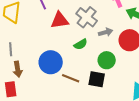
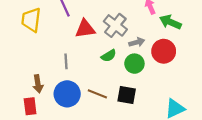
gray line: (11, 49) -> (66, 61), moved
green circle: (107, 60) -> (134, 64), moved
blue circle: (51, 62) -> (67, 94), moved

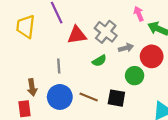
green circle: (134, 64) -> (135, 76), moved

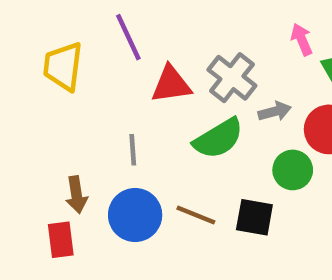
green semicircle: (99, 61) -> (218, 138), size x1.6

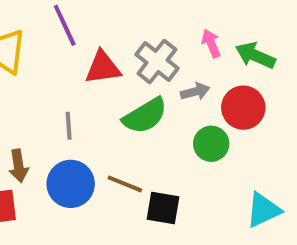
pink arrow: (302, 39) -> (211, 43), moved
black square: (254, 217) -> (163, 208), moved

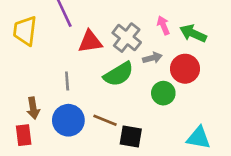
cyan triangle: (263, 210) -> (199, 138), turned 35

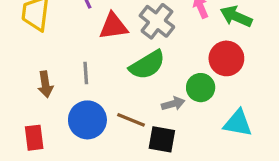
gray arrow: (152, 58) -> (173, 104), moved
brown arrow: (33, 108) -> (45, 84), moved
cyan triangle: (199, 138) -> (238, 123), moved

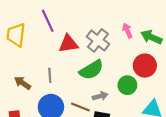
brown arrow: (45, 84) -> (23, 83), turned 133
gray arrow: (173, 104) -> (100, 96), moved

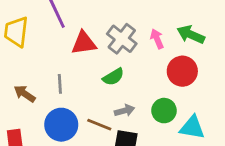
pink arrow: (127, 31) -> (157, 39), moved
green semicircle: (91, 70) -> (113, 77), size x0.7
green circle: (127, 85) -> (164, 111), moved

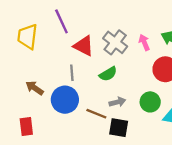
red triangle: (84, 43) -> (84, 46), turned 35
gray line: (60, 84) -> (72, 73), moved
blue circle: (61, 125) -> (65, 100), moved

